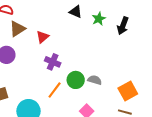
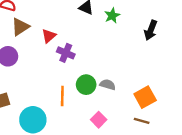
black arrow: (123, 26) -> (151, 30), moved
purple cross: (53, 62) -> (66, 53), moved
orange line: (55, 90) -> (62, 96), turned -36

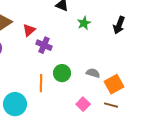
green star: (112, 16) -> (84, 23), moved
gray semicircle: (108, 85) -> (93, 73), moved
pink square: (99, 120) -> (83, 104), moved

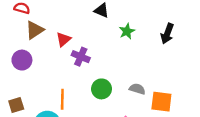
orange line: (41, 83) -> (62, 99), moved
orange square: (114, 84) -> (161, 102), turned 36

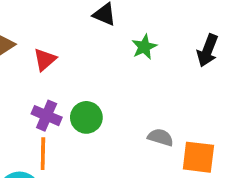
purple cross: (81, 57) -> (47, 116), moved
green circle: (102, 89) -> (86, 117), moved

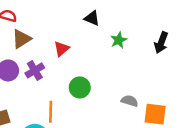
red triangle: (45, 60) -> (62, 49), moved
purple cross: (47, 116) -> (35, 70), moved, turned 36

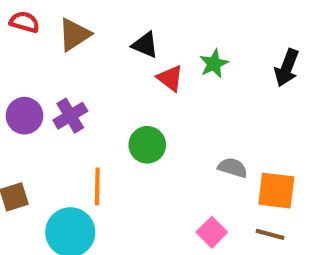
black triangle: (92, 18) -> (145, 45), moved
brown triangle: (21, 39) -> (74, 34), moved
red triangle: (62, 49) -> (170, 78), moved, turned -42

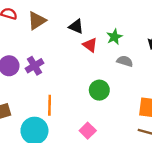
green circle: (147, 145) -> (99, 90), moved
gray semicircle: (233, 168) -> (125, 61), moved
pink square: (212, 232) -> (88, 131), moved

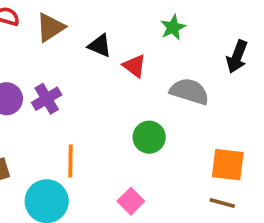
black triangle: (76, 26) -> (100, 46), moved
green star: (114, 37) -> (173, 27), moved
gray semicircle: (125, 61) -> (189, 91), size x1.5

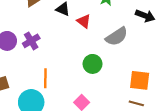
black arrow: (237, 57) -> (145, 16), turned -90
gray semicircle: (189, 91) -> (117, 37), turned 130

